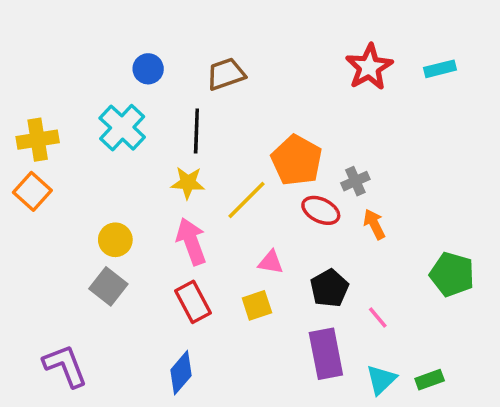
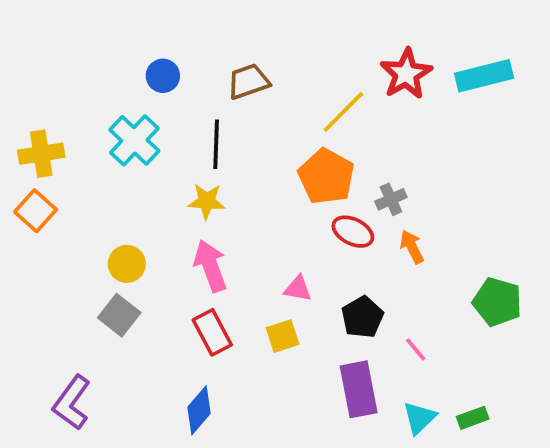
cyan rectangle: (440, 69) -> (484, 76), size x1.6
yellow line: (247, 200) -> (343, 112), moved
purple L-shape: (65, 366) -> (72, 403), turned -123

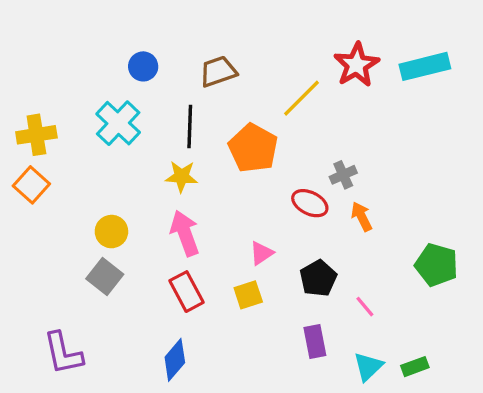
orange pentagon: (326, 176) -> (253, 148), moved
pink triangle: (298, 289) -> (262, 253), turned -44
purple rectangle: (359, 389) -> (315, 342), size x0.7
purple L-shape: (72, 403) -> (63, 353), turned -48

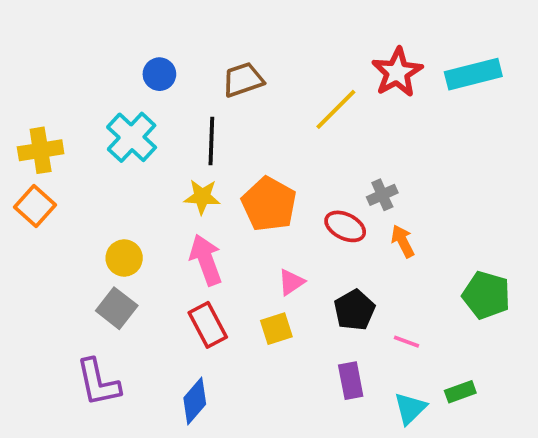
orange pentagon: (253, 148) -> (269, 204), moved
pink line: (365, 307) -> (406, 342), turned -30
purple L-shape: (63, 353) -> (98, 382), moved
green rectangle: (415, 367) -> (460, 392), moved

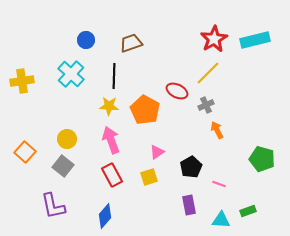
yellow line: (336, 109) -> (208, 73), moved
orange square: (35, 206) -> (25, 152), moved
red ellipse: (345, 226) -> (177, 91), moved
cyan triangle: (410, 408) -> (221, 220), turned 48

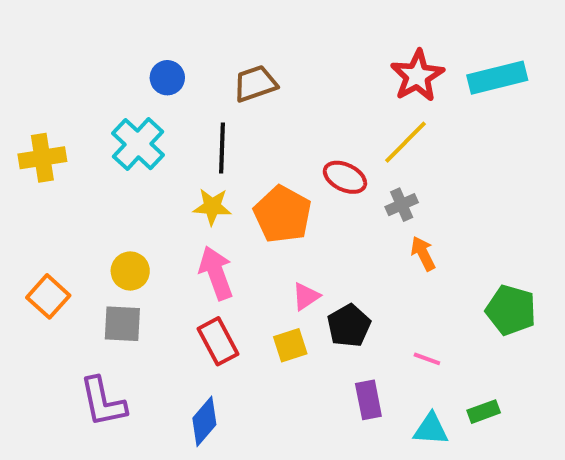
gray square: (63, 166) -> (122, 324), turned -35
black pentagon: (191, 167) -> (349, 326), moved

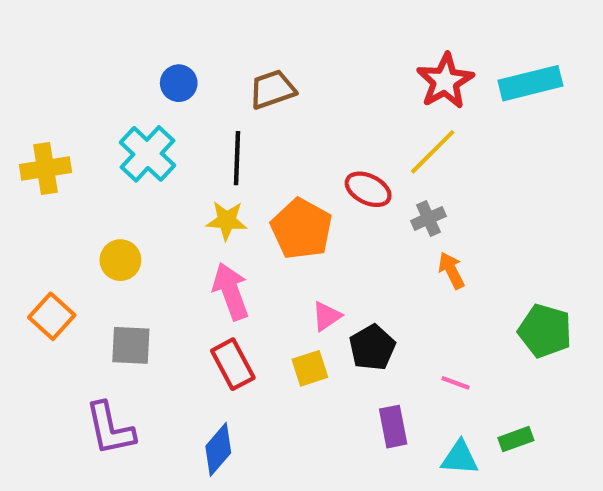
yellow circle: (130, 271) -> (120, 260), moved

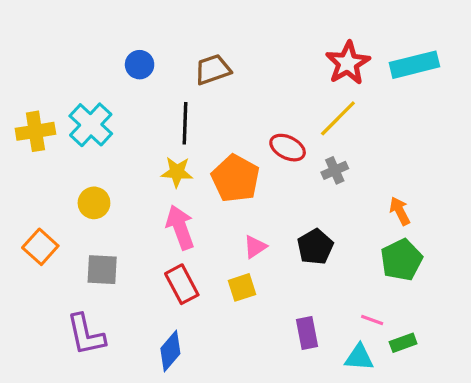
cyan cross: (147, 154) -> (91, 125), moved
orange arrow: (451, 270) -> (400, 211), moved
green pentagon: (545, 331) -> (401, 260), moved, turned 30
black pentagon: (372, 347) -> (315, 247), moved
pink line: (456, 383) -> (372, 320), moved

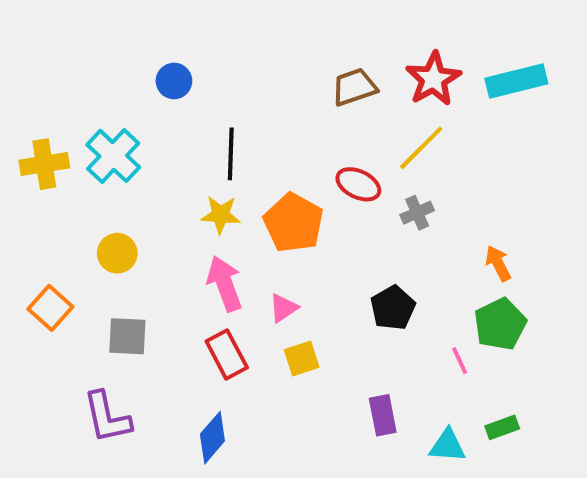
brown trapezoid: (213, 70) -> (354, 87), moved
pink triangle: (255, 247) -> (283, 308), moved
pink line: (372, 320) -> (460, 361), moved, turned 45

